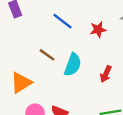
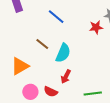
red star: (98, 30) -> (96, 27), moved
red arrow: (106, 74) -> (66, 77), moved

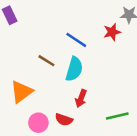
blue line: (56, 17) -> (76, 40), moved

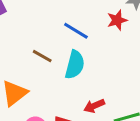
red arrow: (81, 98) -> (94, 106), moved, turned 48

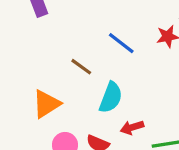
cyan semicircle: (75, 65) -> (111, 97), moved

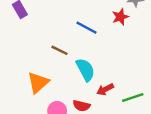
cyan semicircle: (111, 97) -> (85, 70), turned -40

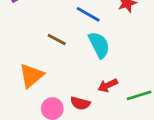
cyan semicircle: (85, 70) -> (99, 45), moved

